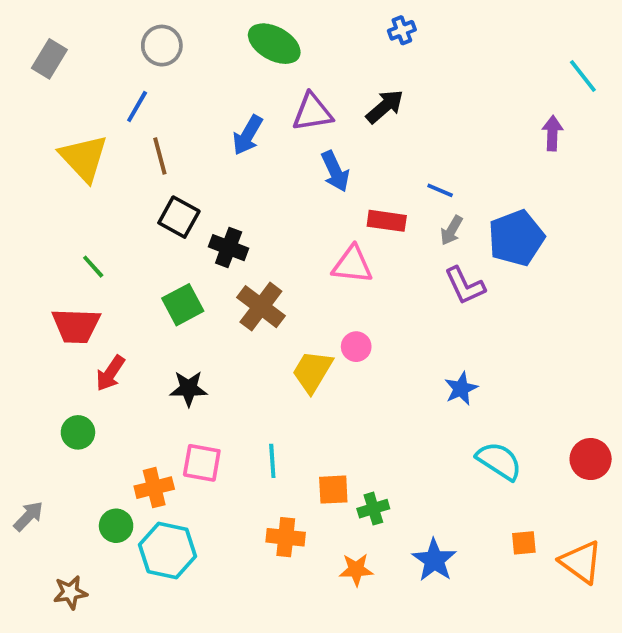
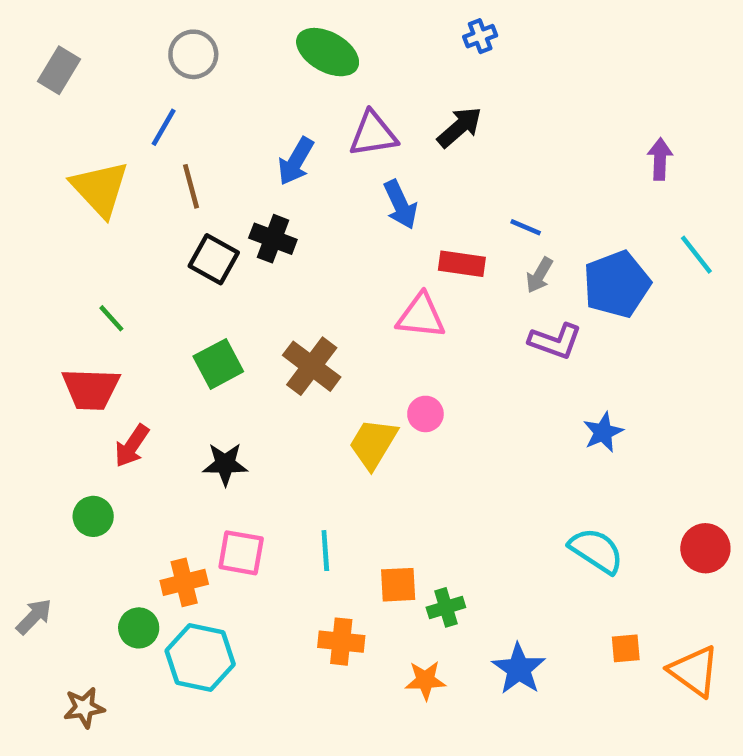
cyan line: (583, 76) -> (696, 255), moved
black cross: (229, 248) -> (273, 239), moved
purple L-shape: (465, 286) -> (555, 341), turned -45
blue star: (461, 389) -> (603, 432), moved

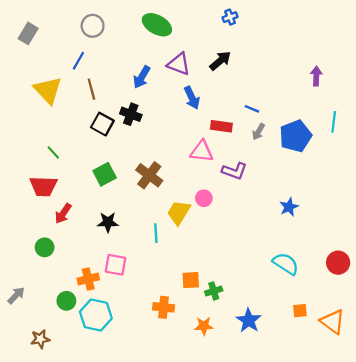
purple triangle: (373, 134) -> (179, 64), turned 30
cyan line: (696, 255) -> (334, 122), turned 45
purple L-shape: (555, 341) -> (234, 171), moved
cyan line: (325, 551) -> (156, 233), moved

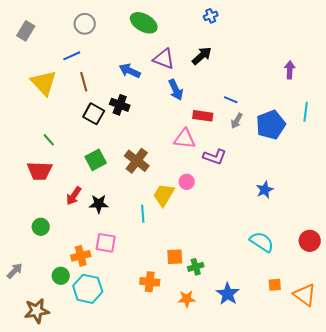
blue line: (78, 61) -> (72, 56), turned 36
blue arrow: (142, 77) -> (130, 71), turned 85
red arrow: (63, 214) -> (74, 196), moved
brown star: (40, 339) -> (37, 311), size x1.4

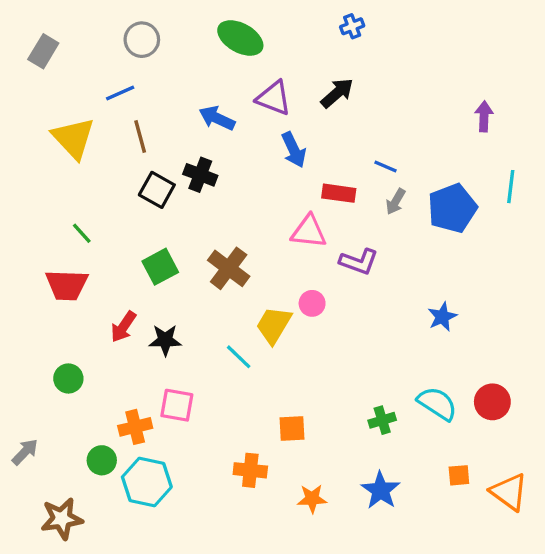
cyan line: (143, 214) -> (239, 357), turned -42
red circle: (310, 241) -> (492, 402), moved
green cross: (196, 267) -> (382, 420), moved

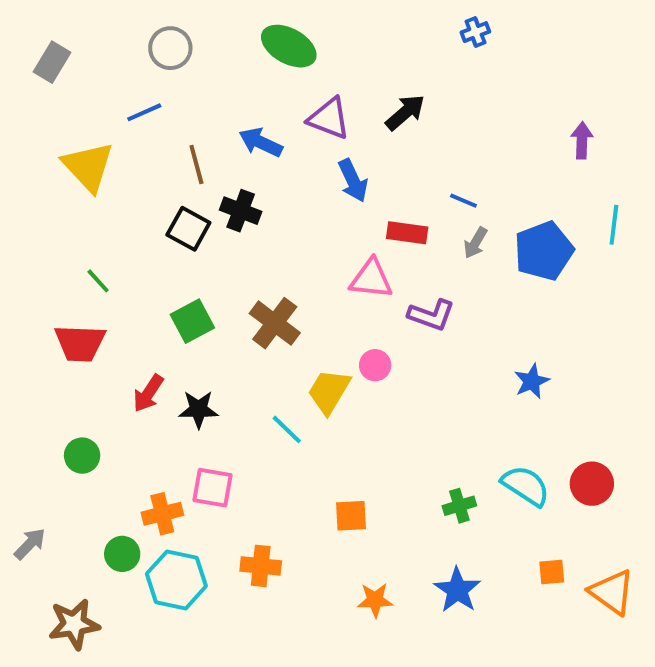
blue cross: (352, 26) -> (475, 32), moved
brown line: (140, 136) -> (196, 164), moved
orange cross: (250, 470) -> (261, 566), moved

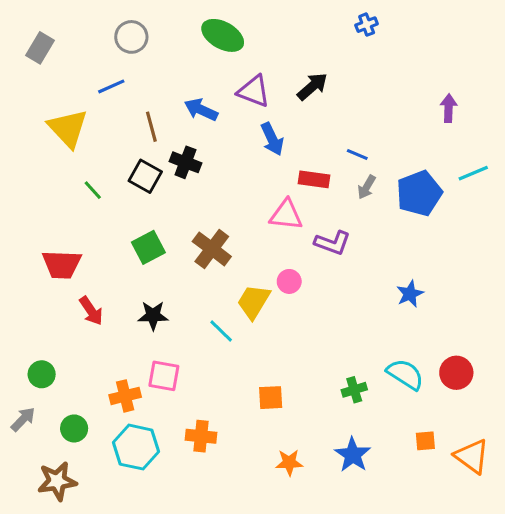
cyan line: (614, 225) -> (473, 173), turned 60
green line: (98, 281) -> (93, 190), moved
red arrow: (148, 393) -> (91, 311), moved, turned -68
green circle: (82, 456) -> (42, 374), moved
green circle: (122, 554) -> (74, 428), moved

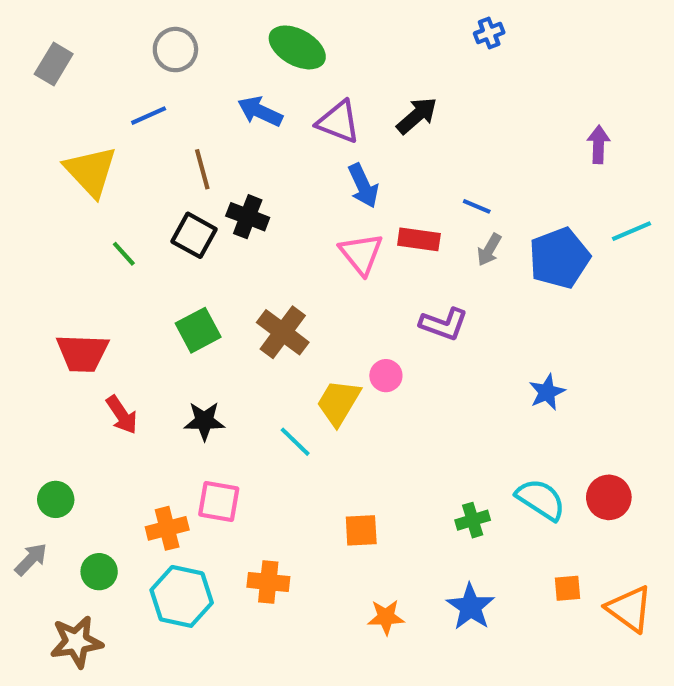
blue arrow: (201, 110) -> (260, 111), moved
pink triangle: (286, 215) -> (361, 254), moved, turned 45

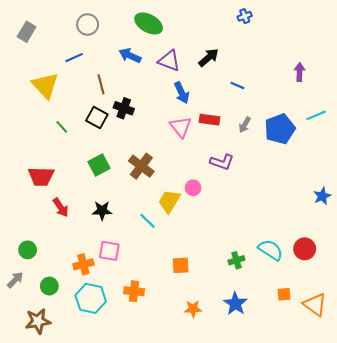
blue line: (477, 206) -> (237, 85), moved
blue star: (547, 392) -> (322, 196), moved

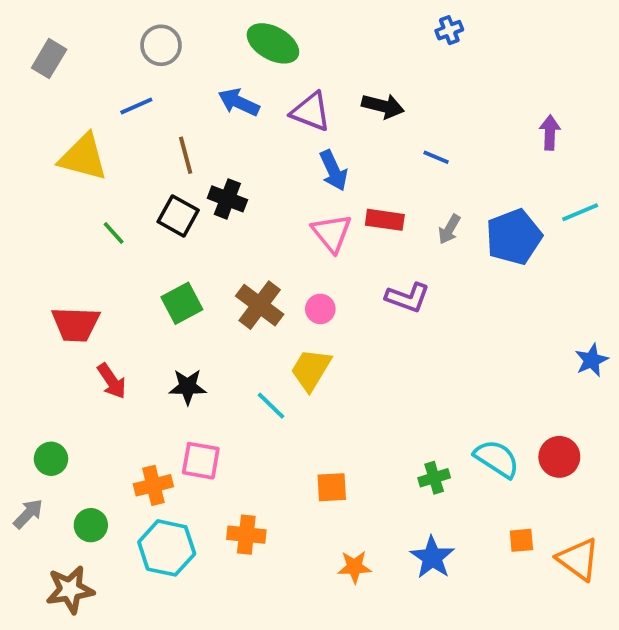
black arrow: (209, 58) -> (383, 106), turned 55
yellow triangle: (45, 85) -> (83, 157), turned -32
pink circle: (193, 188) -> (320, 309), moved

